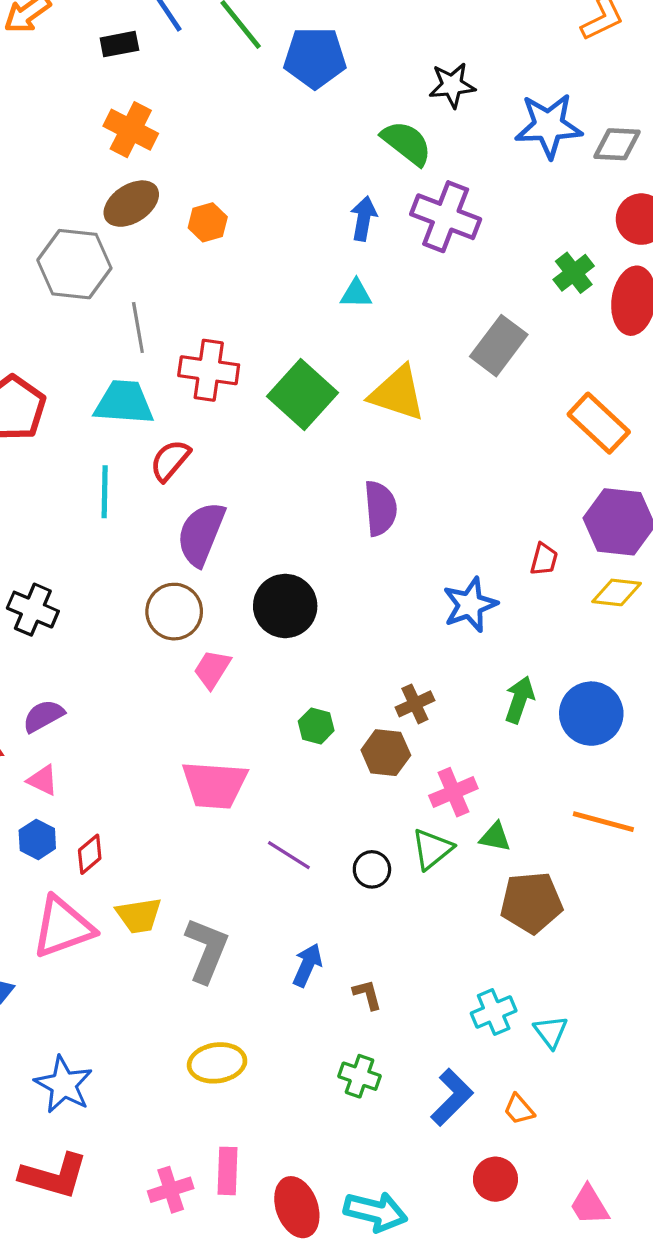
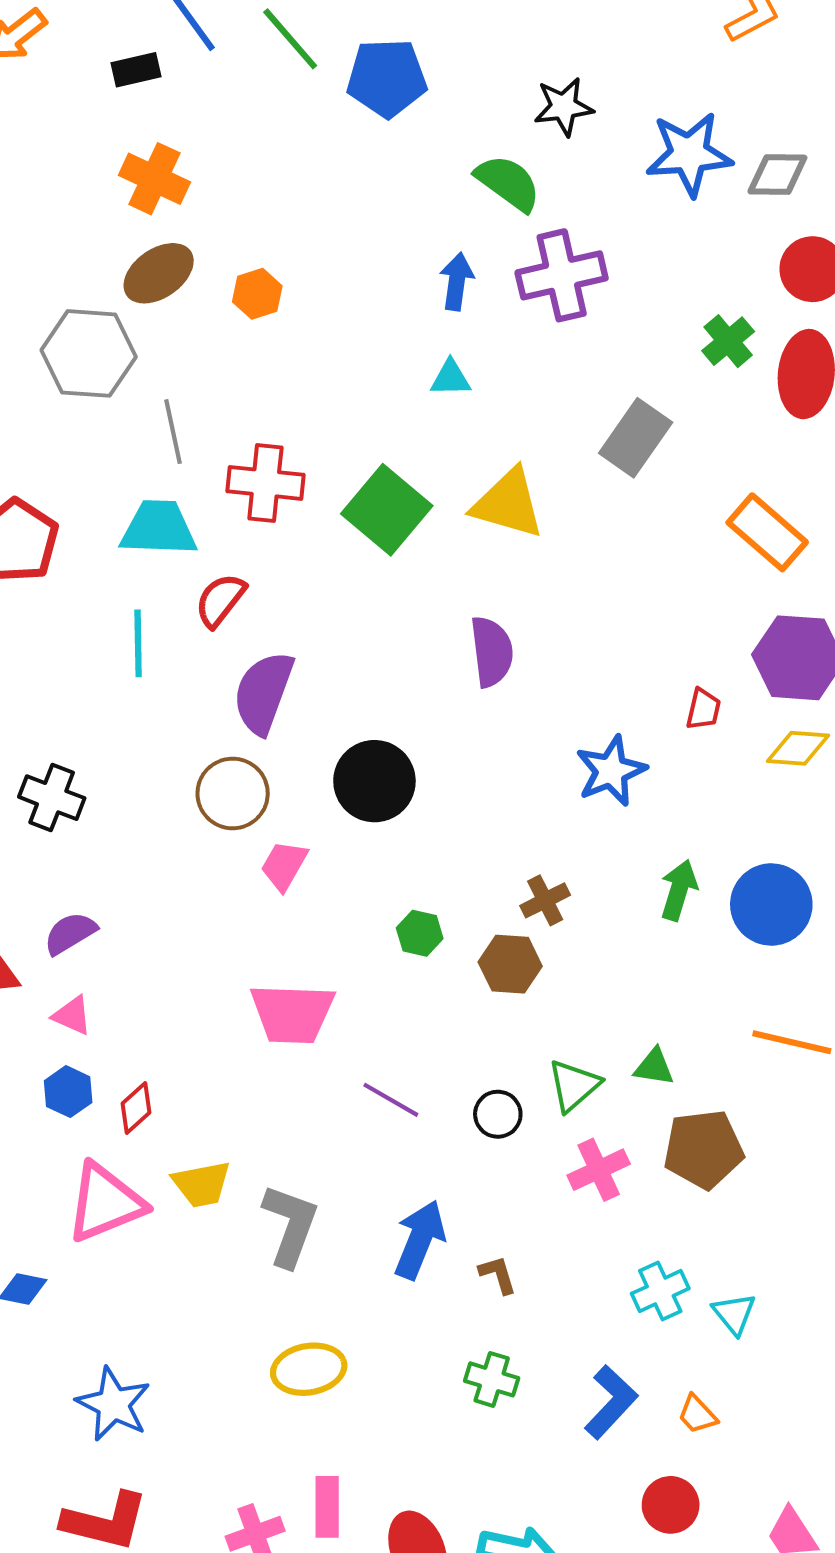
purple cross: (446, 217) -> (562, 275), turned -32
pink cross: (453, 792) -> (599, 1170), moved
blue arrow: (307, 965) -> (420, 1240), size x1.4

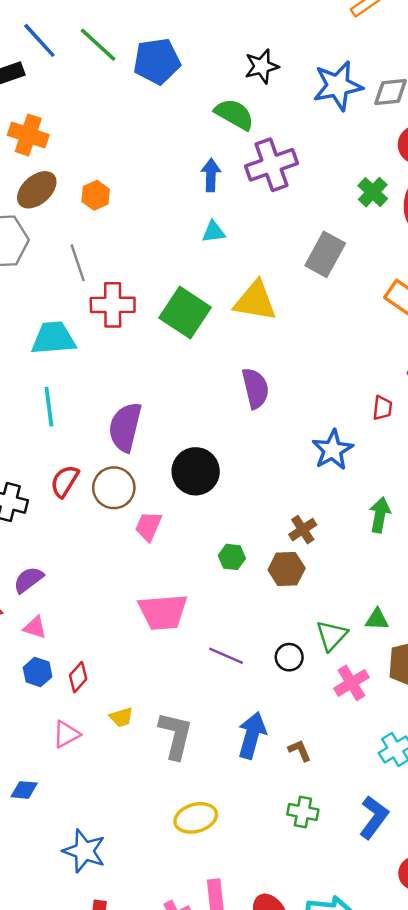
gray line: (173, 432) -> (78, 263), moved
red semicircle: (220, 600) -> (65, 481), moved
yellow trapezoid: (202, 1184) -> (121, 717), size x0.7
pink triangle: (105, 1203) -> (66, 734), size x0.6

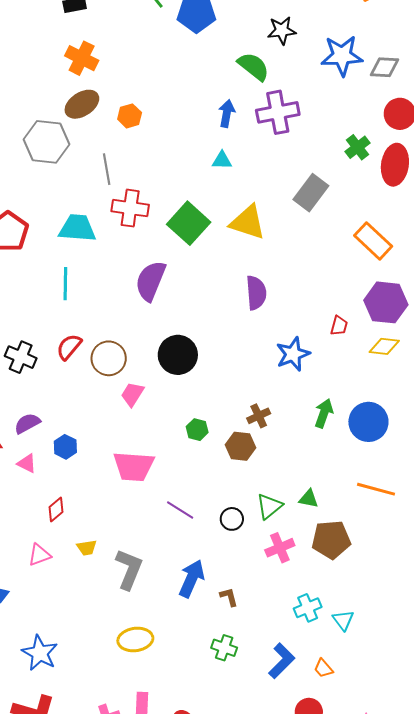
purple semicircle: (255, 388) -> (256, 293), moved
purple semicircle: (125, 427) -> (151, 281), moved
blue hexagon: (38, 672) -> (65, 447), moved

